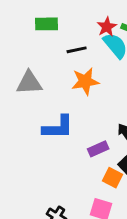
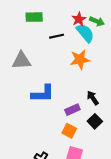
orange star: (85, 81) -> (80, 60), moved
orange square: (113, 178) -> (69, 131), moved

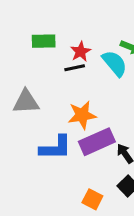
red star: (79, 19) -> (81, 52), moved
orange star: (80, 60) -> (82, 115), moved
purple rectangle: (72, 110) -> (97, 142), moved, size x1.6

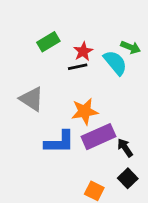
green rectangle: (44, 41) -> (48, 42), turned -30
gray triangle: (26, 102) -> (32, 99), turned 36

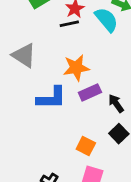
purple rectangle: (99, 137) -> (90, 92), size x0.7

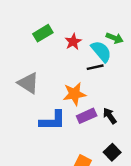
black line: (69, 24) -> (95, 67), moved
black arrow: (116, 103) -> (110, 116), moved

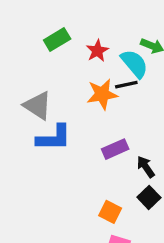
orange star: (74, 94) -> (102, 94), moved
black arrow: (110, 116) -> (146, 167), moved
blue L-shape: (53, 121) -> (54, 138), moved

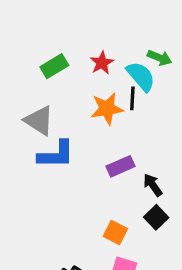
green rectangle: (57, 39) -> (54, 66), moved
black line: (126, 85) -> (132, 98), turned -75

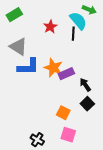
red star: (102, 63) -> (50, 27), moved
green rectangle: (54, 66) -> (14, 15), moved
orange star: (107, 109) -> (53, 68), moved, turned 30

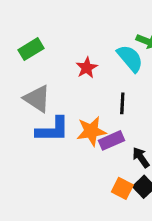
black line: (73, 34) -> (122, 103), moved
orange star: (53, 68) -> (91, 131), turned -30
orange square: (63, 113) -> (122, 188), moved

